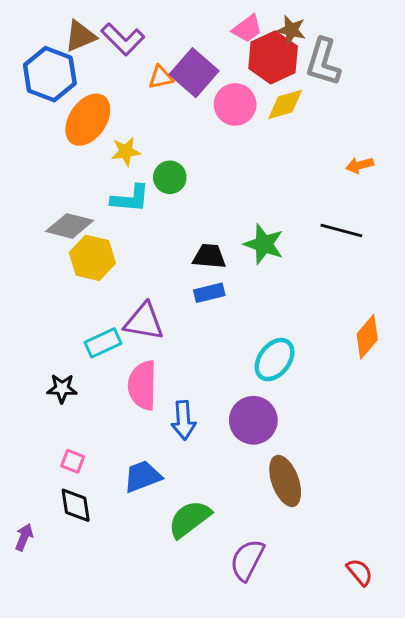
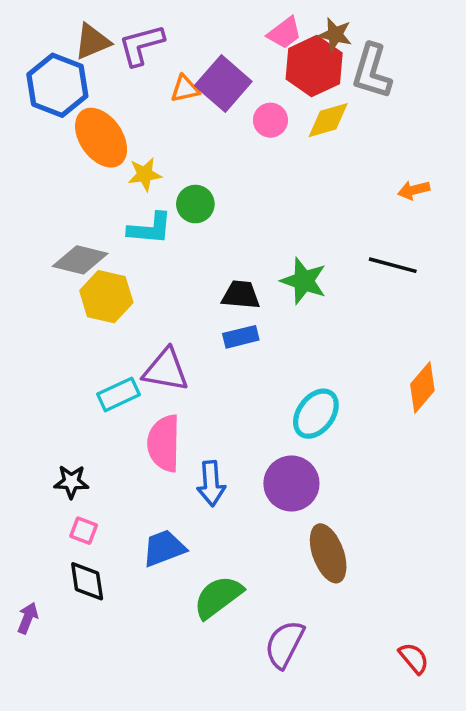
purple L-shape: (123, 39) -> (141, 45), turned 120
pink circle: (235, 104) -> (270, 120), size x0.7
orange ellipse: (88, 120) -> (101, 138), turned -69
black star: (62, 388) -> (71, 482), moved

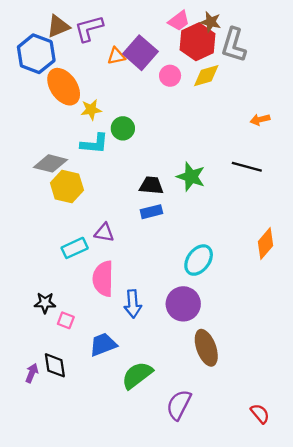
purple triangle: (166, 370) -> (104, 233), size x0.7
pink square: (84, 531) -> (66, 320), moved
purple arrow: (28, 618) -> (32, 373), moved

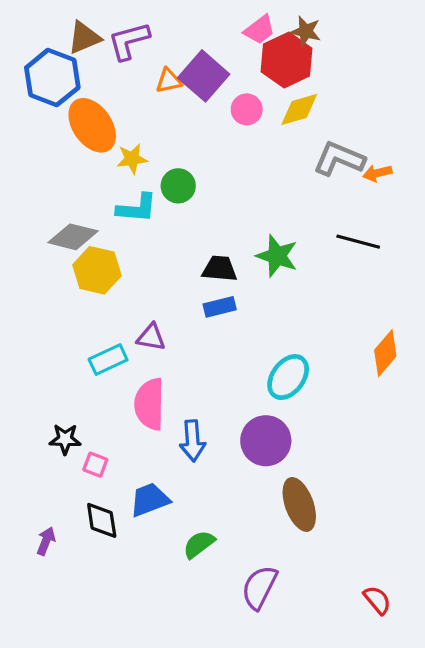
gray L-shape: (234, 45) -> (339, 159), moved, turned 96
black diamond: (55, 365) -> (102, 520), moved
green semicircle: (137, 375) -> (199, 544), size x0.7

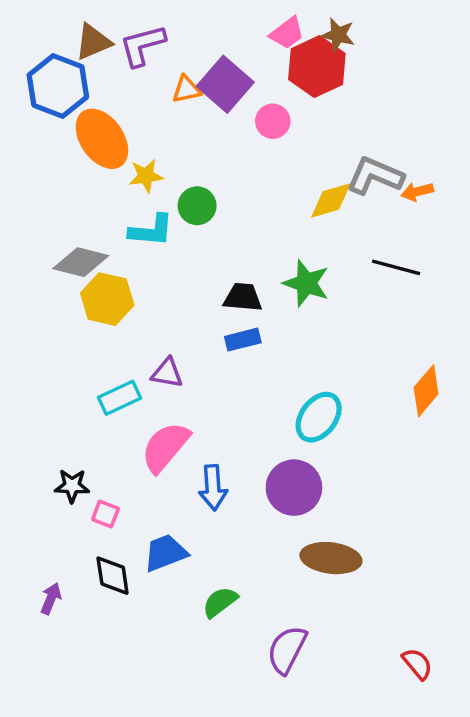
yellow diamond: (299, 109) -> (331, 200), moved
pink semicircle: (150, 404) -> (165, 447), turned 39
brown ellipse: (299, 504) -> (331, 558), turned -63

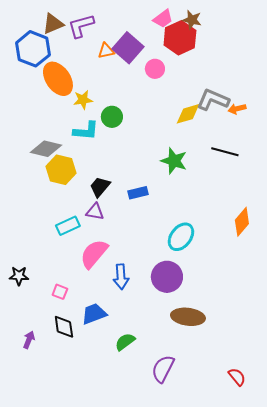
black trapezoid: (243, 297) -> (100, 187), moved, turned -55
black star: (72, 486) -> (19, 276), moved

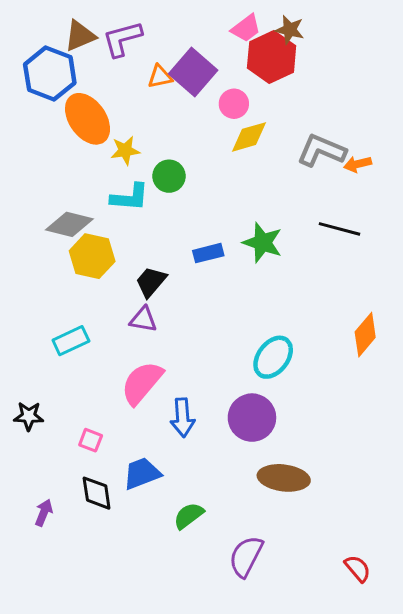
yellow diamond: (188, 114) -> (249, 137), moved
blue rectangle: (138, 193) -> (208, 253), moved
cyan rectangle: (68, 226) -> (71, 341), moved

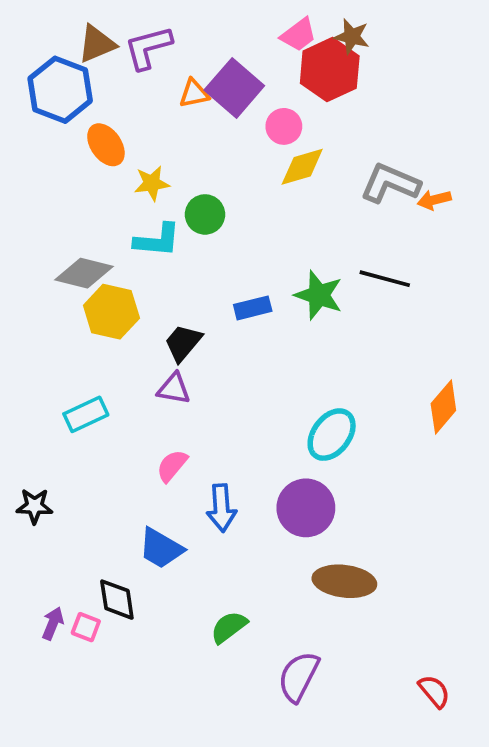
orange ellipse: (88, 119) -> (106, 145), size x0.7
black line: (340, 229) -> (385, 279), moved
pink semicircle: (142, 383) -> (172, 466), size x0.6
pink square: (91, 440) -> (86, 627), moved
blue trapezoid: (142, 473) -> (161, 548), moved, turned -129

